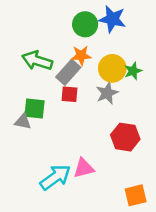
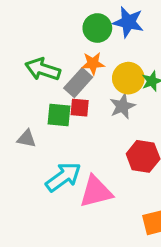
green square: (35, 109) -> (59, 115), moved
pink triangle: (84, 168) -> (96, 192), size x1.4
cyan arrow: (55, 177) -> (63, 177), moved

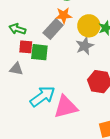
green arrow: (43, 69) -> (17, 29), moved, size x0.7
red square: (80, 108) -> (26, 47), moved

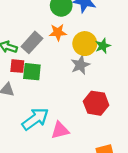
gray rectangle: (53, 29) -> (32, 42), moved
pink triangle: (66, 107) -> (60, 130), size x0.7

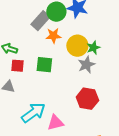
gray rectangle: (32, 42) -> (40, 21), moved
gray star: (80, 65) -> (86, 65), moved
green square: (32, 72) -> (44, 65), moved

